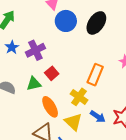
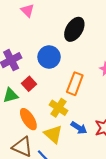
blue circle: (66, 21) -> (49, 57), moved

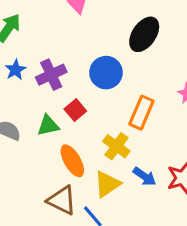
yellow triangle: (53, 134) -> (107, 184), turned 42

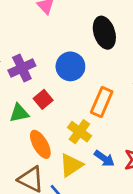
black ellipse: (144, 34) -> (104, 33), turned -52

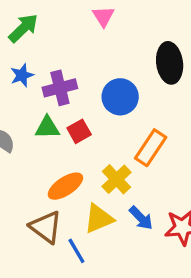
green triangle: (19, 113) -> (47, 128), moved
orange ellipse: (40, 144) -> (65, 186), turned 76

